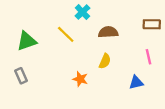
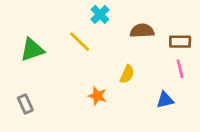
brown rectangle: (152, 24) -> (180, 42), moved
brown semicircle: (108, 32) -> (142, 31), moved
gray rectangle: (21, 76) -> (25, 104), moved

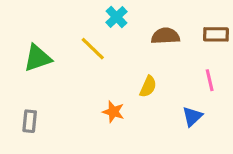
brown rectangle: (180, 42) -> (216, 34), moved
blue triangle: (165, 100) -> (192, 116), turned -30
gray rectangle: (25, 104) -> (30, 121), turned 30

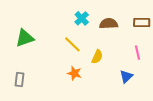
cyan cross: (116, 17) -> (82, 18), moved
yellow line: (93, 49) -> (72, 44), moved

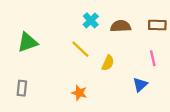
orange star: (74, 73) -> (79, 93), moved

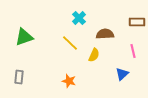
brown semicircle: (121, 26) -> (105, 34), moved

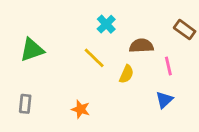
brown rectangle: (137, 22) -> (185, 30), turned 35
pink line: (133, 51) -> (168, 66), moved
orange star: (69, 81) -> (81, 109), moved

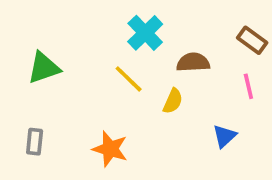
cyan cross: (106, 24) -> (145, 33), size x1.4
pink line: (168, 66) -> (248, 86), moved
orange star: (81, 109) -> (110, 149), size x1.4

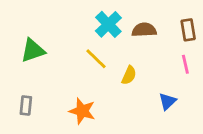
brown rectangle: (252, 40) -> (188, 30), turned 45
brown semicircle: (193, 62) -> (144, 30), moved

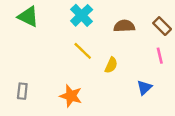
cyan cross: (108, 24) -> (82, 15), moved
brown rectangle: (188, 30) -> (162, 26), turned -36
green triangle: (33, 50) -> (28, 17), moved, turned 45

